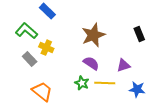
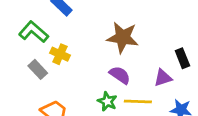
black rectangle: (139, 34) -> (182, 58), moved
brown star: (93, 35) -> (123, 37), turned 30

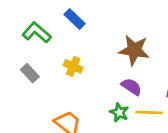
green L-shape: (34, 32) -> (37, 33), moved
gray rectangle: (38, 69) -> (30, 73), moved

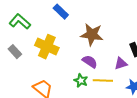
blue rectangle: (75, 19) -> (61, 12), moved
yellow cross: (73, 66) -> (47, 47), size x1.6

